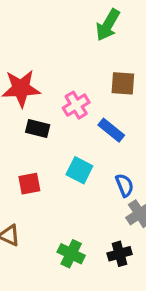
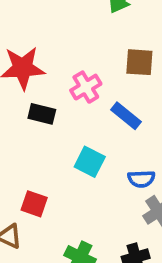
red square: (29, 184) -> (34, 204), moved, turned 30
blue semicircle: (125, 185) -> (141, 179), turned 110

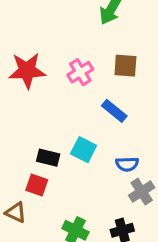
pink cross: (86, 87) -> (80, 72), moved
black rectangle: (42, 114) -> (48, 158), moved

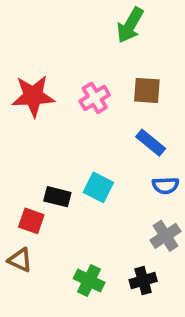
blue rectangle: (114, 111) -> (151, 143), moved
blue semicircle: (127, 164) -> (165, 185), moved
red square: (37, 185) -> (31, 221), moved

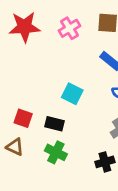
black rectangle: (57, 197) -> (55, 124), moved
green cross: (89, 281) -> (56, 152), moved

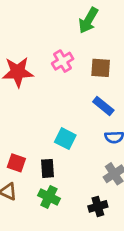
pink cross: (69, 28) -> (63, 61), moved
black rectangle: (55, 124) -> (48, 168), turned 72

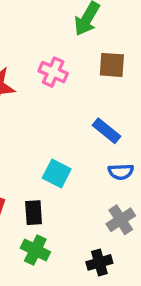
pink cross: (63, 61) -> (53, 72), turned -35
brown square: (101, 68) -> (112, 65), moved

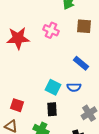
blue semicircle: (121, 172) -> (74, 87), moved
black rectangle: (34, 213) -> (52, 109), moved

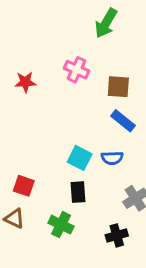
brown square: (84, 26) -> (118, 87), moved
red star: (18, 38) -> (25, 82), size x0.6

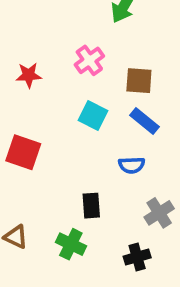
pink cross: (76, 70) -> (89, 60), turned 30
cyan square: (80, 158) -> (93, 116), moved
red square: (24, 186) -> (23, 152), moved, size x1.4

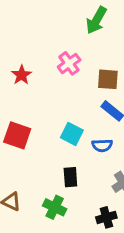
red star: (29, 75) -> (22, 75), turned -30
cyan square: (93, 116) -> (72, 134), moved

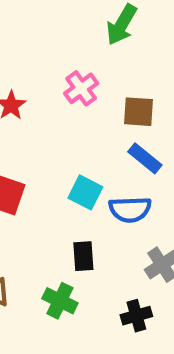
blue semicircle: (102, 145) -> (130, 209), size x1.4

